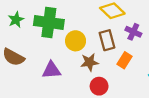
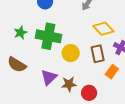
brown star: (90, 62) -> (69, 84), moved
purple triangle: (51, 70) -> (49, 77), turned -42

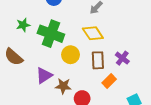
yellow diamond: (103, 29) -> (93, 33), moved

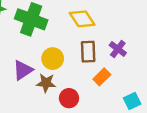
yellow circle: (71, 55) -> (53, 59), moved

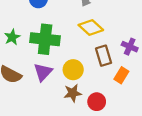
purple triangle: (23, 70) -> (43, 72), moved

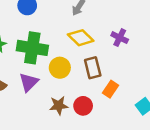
purple cross: (130, 47) -> (120, 38), moved
yellow circle: (73, 70) -> (60, 68), moved
red circle: (97, 102) -> (83, 106), moved

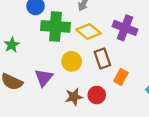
purple cross: (120, 38) -> (125, 28), size x1.5
green cross: (32, 48) -> (56, 26), moved

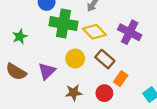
brown rectangle: (102, 58) -> (105, 59), turned -36
red circle: (97, 95) -> (104, 93), moved

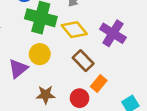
yellow circle: (75, 59) -> (40, 54), moved

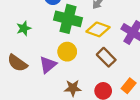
yellow diamond: (74, 30) -> (98, 29), turned -30
orange rectangle: (99, 84) -> (129, 86), moved

